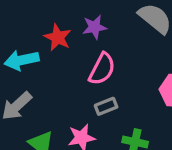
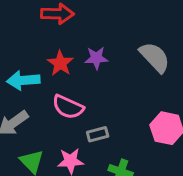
pink semicircle: (102, 69) -> (68, 107), moved, turned 80

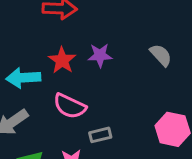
gray semicircle: (155, 57) -> (161, 55), size x0.7

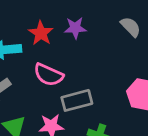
gray rectangle: (100, 135) -> (77, 100), size x1.5

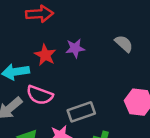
pink semicircle: (48, 75) -> (40, 95), moved

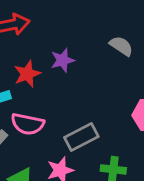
red star: (45, 55) -> (27, 74), turned 30

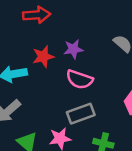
pink semicircle: (28, 124) -> (80, 79), moved

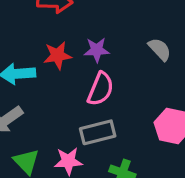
pink semicircle: (80, 79) -> (101, 89), turned -92

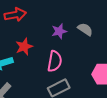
purple star: (97, 50) -> (59, 31), moved

